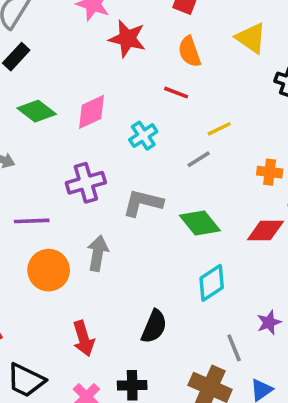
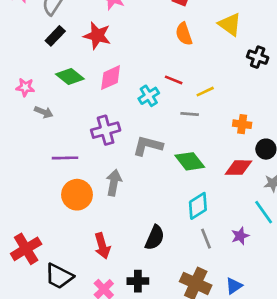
red star: (127, 39) -> (97, 36), moved
red line: (176, 93) -> (174, 80), moved
gray line: (199, 159) -> (190, 114), turned 36
gray line: (234, 348) -> (206, 239), moved

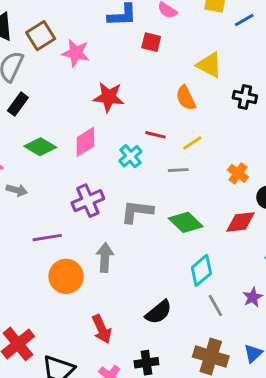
orange semicircle: (184, 34) -> (186, 98), moved
red star: (97, 36) -> (109, 97), moved
orange cross: (242, 124) -> (238, 173), turned 36
black semicircle: (155, 238) -> (159, 312), turned 35

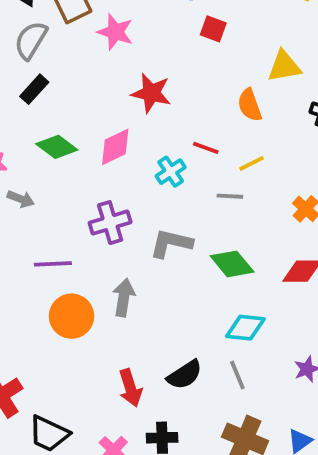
yellow triangle: (209, 65) -> (284, 66), turned -44
cyan diamond: (201, 270) -> (245, 328), turned 40
gray line: (215, 305) -> (237, 375), moved
red arrow: (102, 329) -> (130, 388), moved

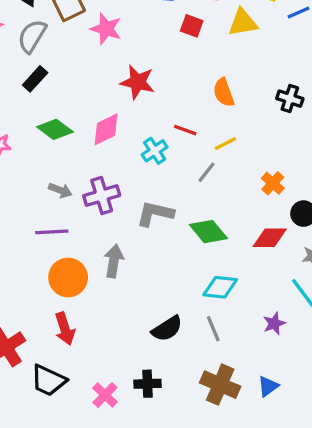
yellow triangle: (284, 66) -> (243, 23), moved
gray line: (230, 196) -> (206, 172), turned -55
gray arrow: (21, 199) -> (60, 190), moved
red arrow: (130, 388) -> (65, 329), moved

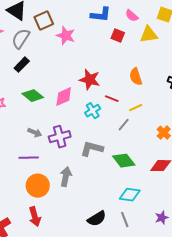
red star: (137, 82) -> (90, 80), moved

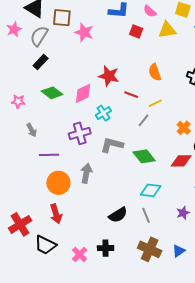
brown square: (44, 21) -> (62, 18), turned 30
cyan cross: (93, 111) -> (103, 113), moved
gray arrow: (35, 133) -> (32, 130), moved, turned 40

